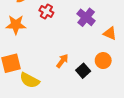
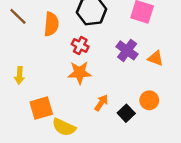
orange star: (16, 25) -> (80, 73), moved
orange triangle: (110, 33) -> (156, 58), moved

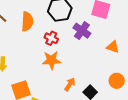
purple cross: (127, 50) -> (82, 31), moved
orange circle: (149, 100) -> (117, 81), moved

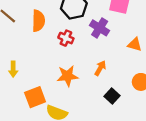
orange star: (51, 60) -> (68, 76), moved
orange arrow: (70, 84) -> (100, 68), moved

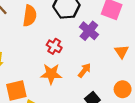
red cross: (66, 38) -> (54, 46), moved
orange triangle: (135, 44) -> (121, 52), turned 32

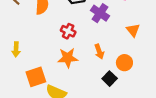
orange arrow: (84, 70) -> (99, 52), turned 128
orange circle: (123, 89) -> (124, 63), moved

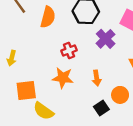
red cross: (68, 31) -> (69, 51), turned 32

